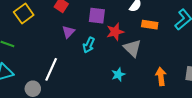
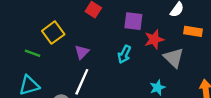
yellow square: (24, 13) -> (53, 33), moved
purple triangle: (68, 32) -> (82, 52), moved

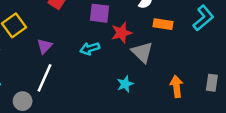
cyan arrow: (124, 54) -> (90, 49), turned 48

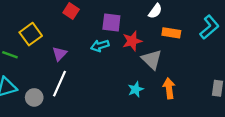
cyan arrow: (90, 49) -> (100, 46), moved
orange arrow: (176, 86) -> (169, 88), moved
gray circle: (23, 101) -> (34, 97), moved

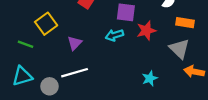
gray triangle: (152, 59) -> (179, 49), moved
white line: (60, 84) -> (75, 73), turned 50
orange arrow: (169, 88) -> (194, 72), moved, turned -72

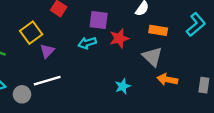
yellow square: (46, 24) -> (31, 33), moved

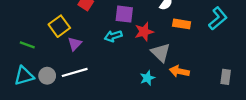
gray triangle: (152, 57) -> (161, 53), moved
orange arrow: (167, 79) -> (179, 71), moved
gray circle: (22, 94) -> (47, 76), moved

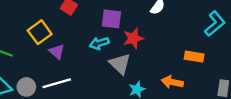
orange rectangle: (182, 24) -> (194, 57), moved
purple triangle: (75, 44) -> (57, 52), turned -32
gray triangle: (161, 53) -> (120, 64), moved

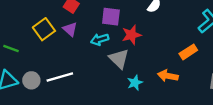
purple triangle: (57, 52) -> (70, 29), moved
orange rectangle: (194, 57) -> (188, 52), turned -42

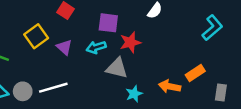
purple triangle: (70, 29) -> (64, 47), moved
orange rectangle: (188, 52) -> (195, 73), moved
gray triangle: (119, 59) -> (117, 68), turned -30

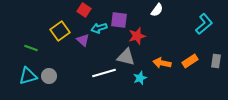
cyan arrow: (96, 47) -> (99, 28), moved
orange arrow: (170, 86) -> (162, 63), moved
white line: (53, 88) -> (104, 73), moved
gray rectangle: (221, 93) -> (216, 61), moved

